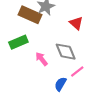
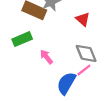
gray diamond: (66, 52) -> (86, 53), moved
blue semicircle: (60, 84) -> (66, 83), size x1.5

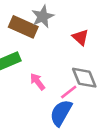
pink line: (84, 70) -> (69, 92), moved

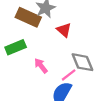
red triangle: (80, 37) -> (64, 30), moved

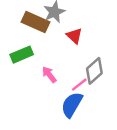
gray diamond: (82, 62) -> (94, 71), turned 70

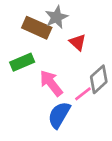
pink arrow: (49, 75) -> (51, 83), size x1.5
blue semicircle: (72, 105) -> (59, 115), moved

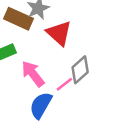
red triangle: (78, 42) -> (59, 33), size x1.5

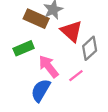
gray diamond: (80, 70) -> (90, 48), moved
blue semicircle: (41, 105) -> (41, 90), moved

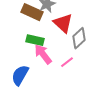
green rectangle: (24, 48) -> (35, 40), moved, turned 36
blue semicircle: (41, 90) -> (20, 75), moved

